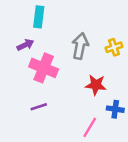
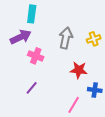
purple arrow: (25, 45) -> (21, 37), size x1.5
pink cross: (44, 68) -> (36, 56), size x0.7
purple line: (39, 107) -> (32, 88), turned -32

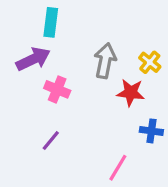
yellow cross: (94, 39) -> (150, 62), turned -32
red star: (79, 70) -> (131, 93), moved
blue cross: (95, 90) -> (151, 131), moved

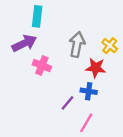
blue cross: (151, 131) -> (89, 91), moved
purple line: (51, 141) -> (68, 103), moved

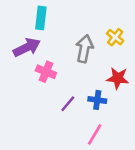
yellow cross: (110, 46) -> (115, 37), moved
red star: (96, 68) -> (118, 78), moved
purple line: (68, 103) -> (68, 104), moved

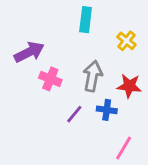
cyan rectangle: (41, 18) -> (86, 20), moved
gray arrow: (84, 49) -> (93, 76), moved
pink line: (95, 134) -> (124, 148), moved

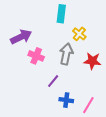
yellow cross: (126, 41) -> (79, 34), moved
blue cross: (107, 110) -> (66, 100), moved

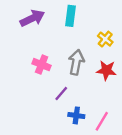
yellow cross: (79, 34) -> (105, 39), moved
purple arrow: (21, 37) -> (32, 18), moved

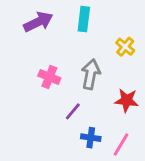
red star: (106, 70) -> (127, 100), moved

